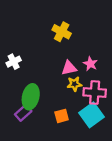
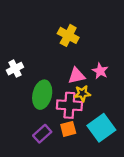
pink cross: (95, 92) -> (69, 105), moved
green ellipse: (31, 97) -> (42, 95), moved
purple rectangle: (23, 113) -> (42, 134), moved

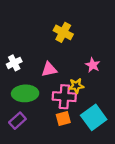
pink triangle: (76, 76) -> (49, 69), moved
green ellipse: (42, 95) -> (25, 93), moved, turned 75
purple rectangle: (42, 134) -> (17, 121), moved

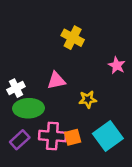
white cross: (14, 63) -> (16, 88), moved
pink star: (93, 65) -> (117, 65), moved
pink cross: (64, 97) -> (52, 136), moved

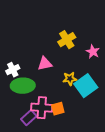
yellow cross: (73, 38) -> (67, 40), moved, turned 30
cyan square: (108, 136) -> (86, 86), moved
purple rectangle: (20, 140) -> (29, 118), moved

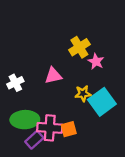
pink star: (93, 52) -> (96, 61), moved
green ellipse: (23, 86) -> (25, 120), moved

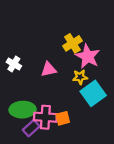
pink star: (96, 61) -> (88, 56), size x1.6
white cross: (15, 83) -> (14, 64), moved, turned -32
yellow star: (83, 93) -> (80, 77), moved

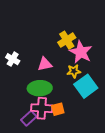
green ellipse: (23, 110) -> (40, 88), moved

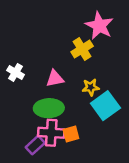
pink star: (81, 52) -> (99, 26), moved

